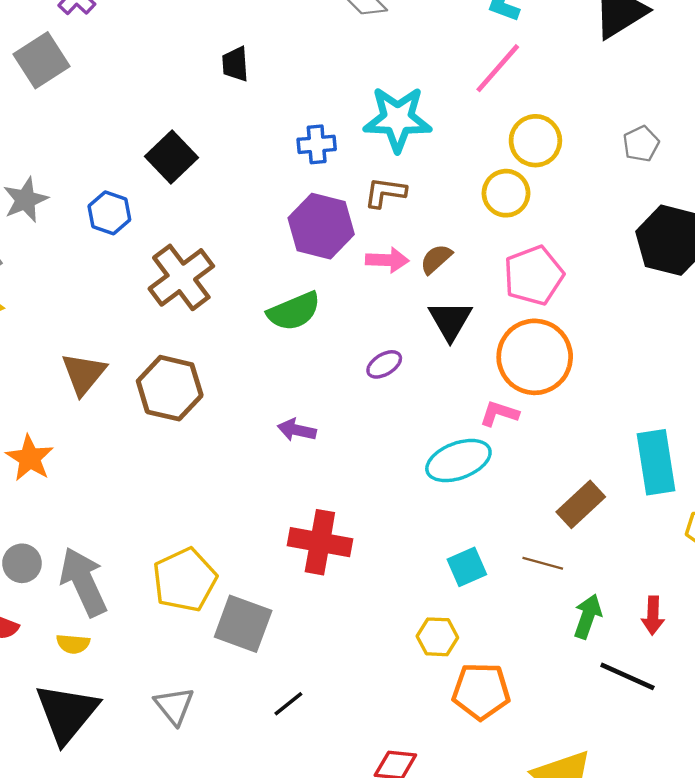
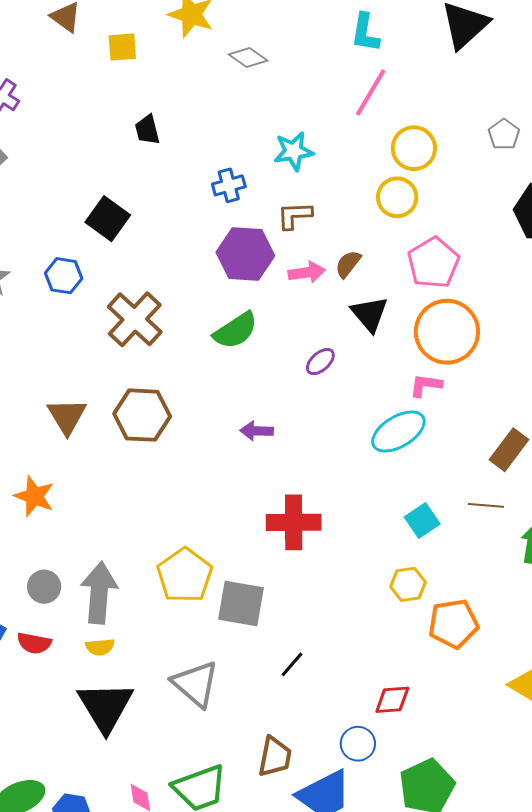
cyan star: (398, 119) -> (294, 151), size x0.7
gray arrow: (83, 582) -> (99, 593), turned 40
gray triangle: (174, 706) -> (195, 684), size x1.4

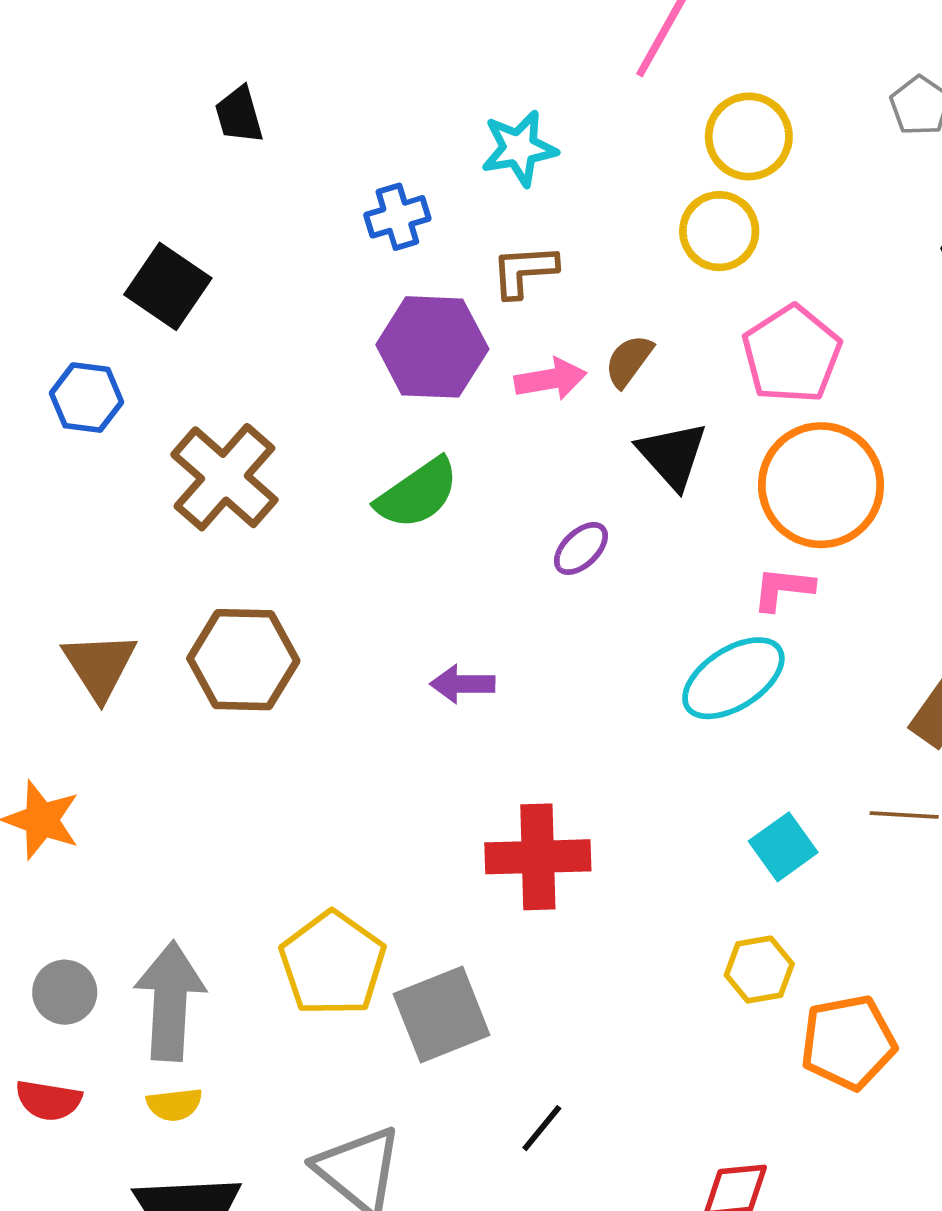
gray square: (241, 603) -> (442, 1014), turned -30

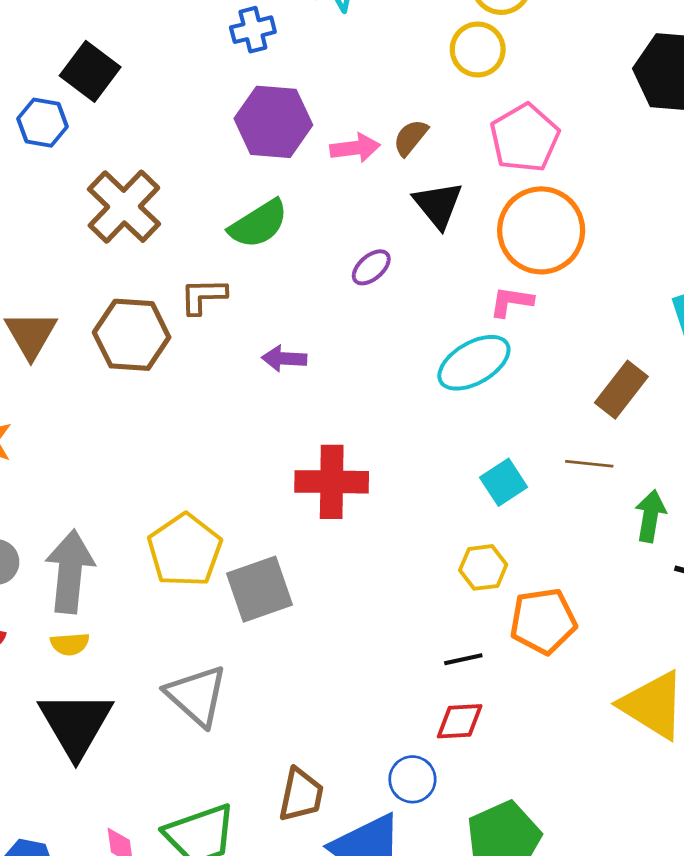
brown L-shape: (524, 271) -> (203, 296), moved
blue hexagon: (86, 398) -> (42, 123), moved
black line: (542, 1128) -> (463, 659), moved, turned 36

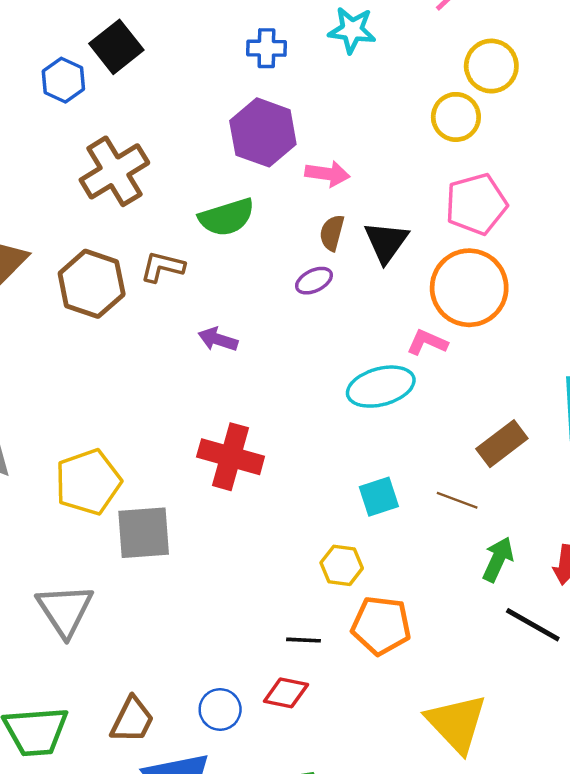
brown semicircle: (410, 138) -> (332, 233), moved, turned -39
blue circle: (412, 779) -> (220, 709), moved

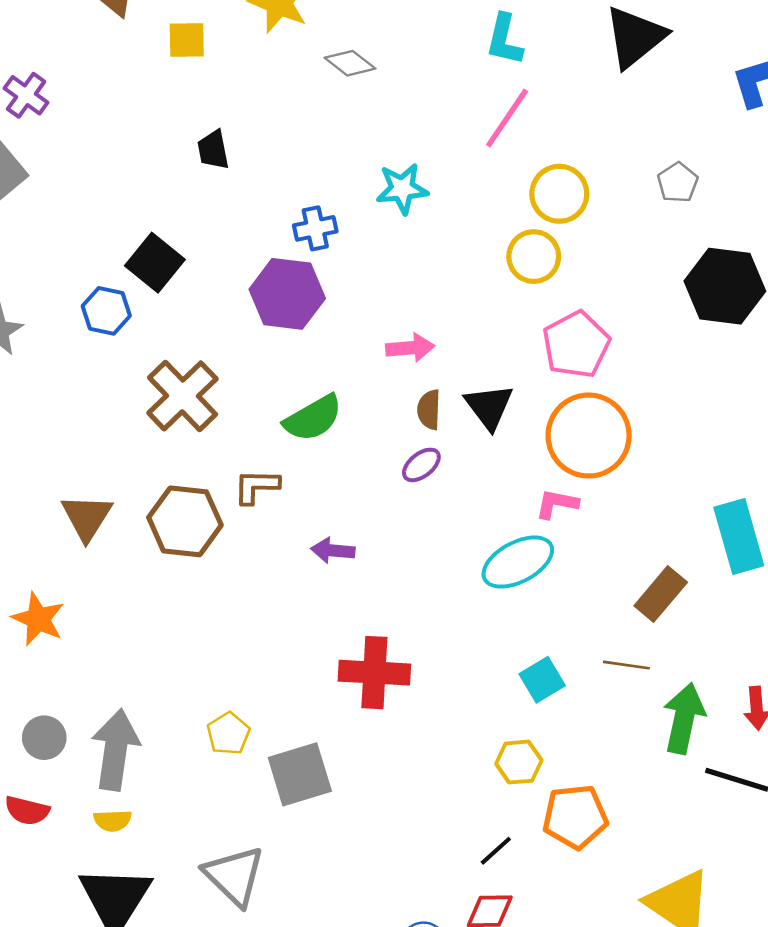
purple hexagon: (263, 132) -> (287, 294), moved
yellow pentagon: (88, 482) -> (228, 734), size x0.6
green arrow: (498, 559) -> (684, 718), size x1.4
black line: (303, 640) -> (496, 851), turned -32

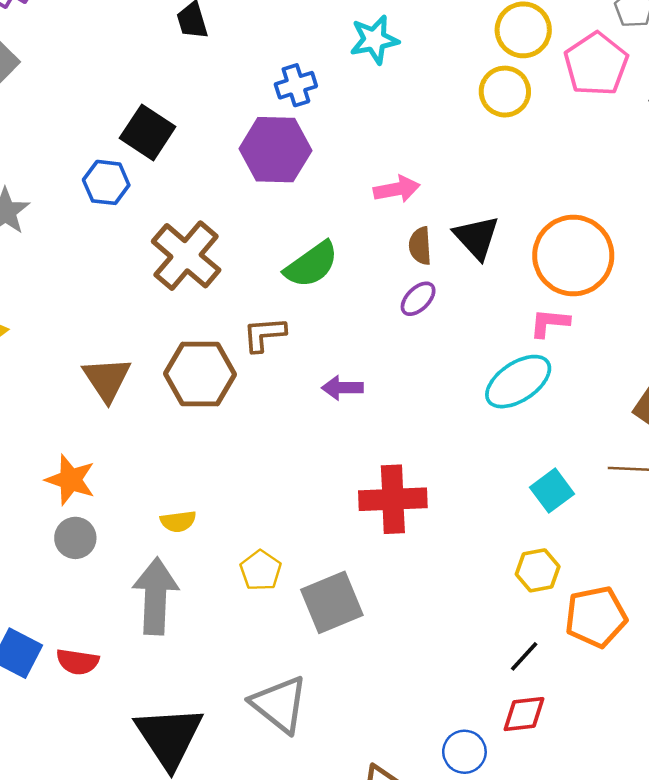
pink pentagon: (576, 345) -> (596, 64), moved
gray circle: (44, 738) -> (75, 538), moved
yellow semicircle: (112, 821) -> (178, 521), moved

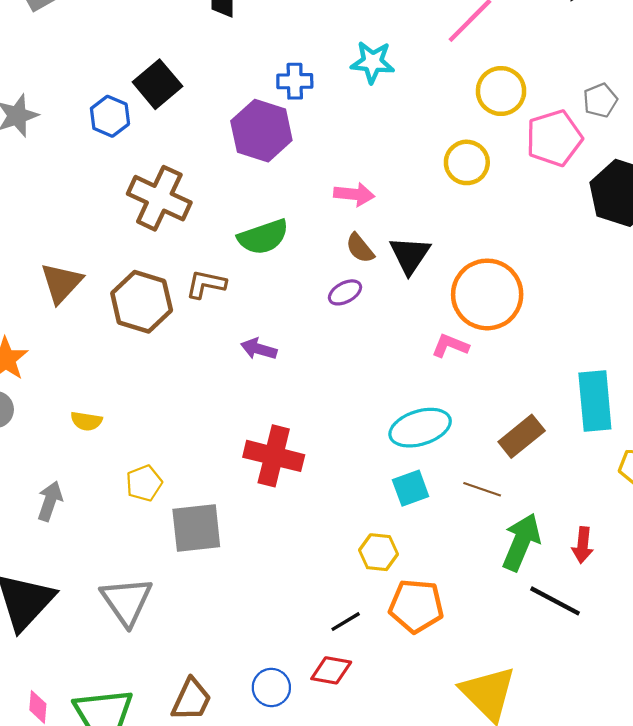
yellow circle: (505, 92) -> (467, 162), moved
brown semicircle: (420, 246) -> (360, 248), turned -52
brown cross: (186, 256) -> (159, 198), turned -32
cyan ellipse: (518, 382) -> (420, 428), moved
gray arrow: (155, 596) -> (50, 501), moved, size x0.6

